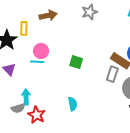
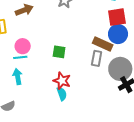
cyan arrow: (26, 97) -> (18, 77), moved
red star: (37, 115) -> (62, 81), moved

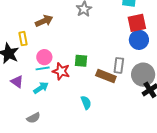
brown rectangle: (103, 44) -> (106, 76), moved
cyan arrow: (18, 77) -> (41, 88), turned 70
red star: (62, 81) -> (61, 71), moved

